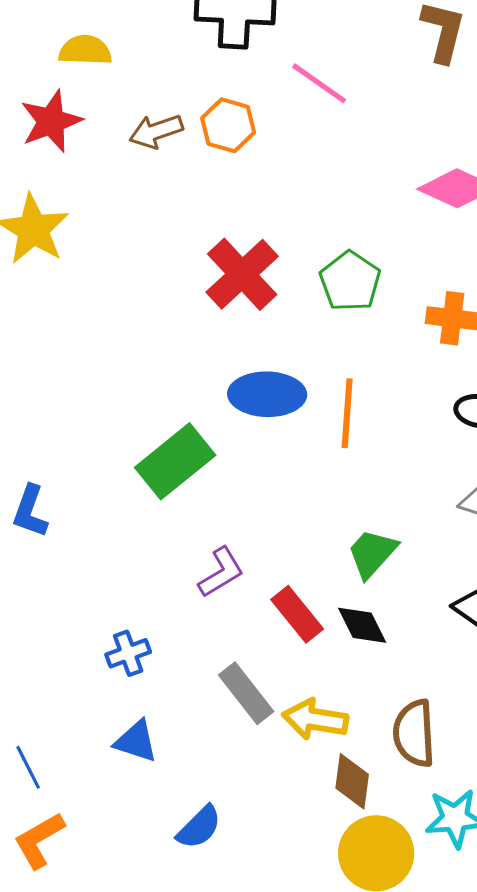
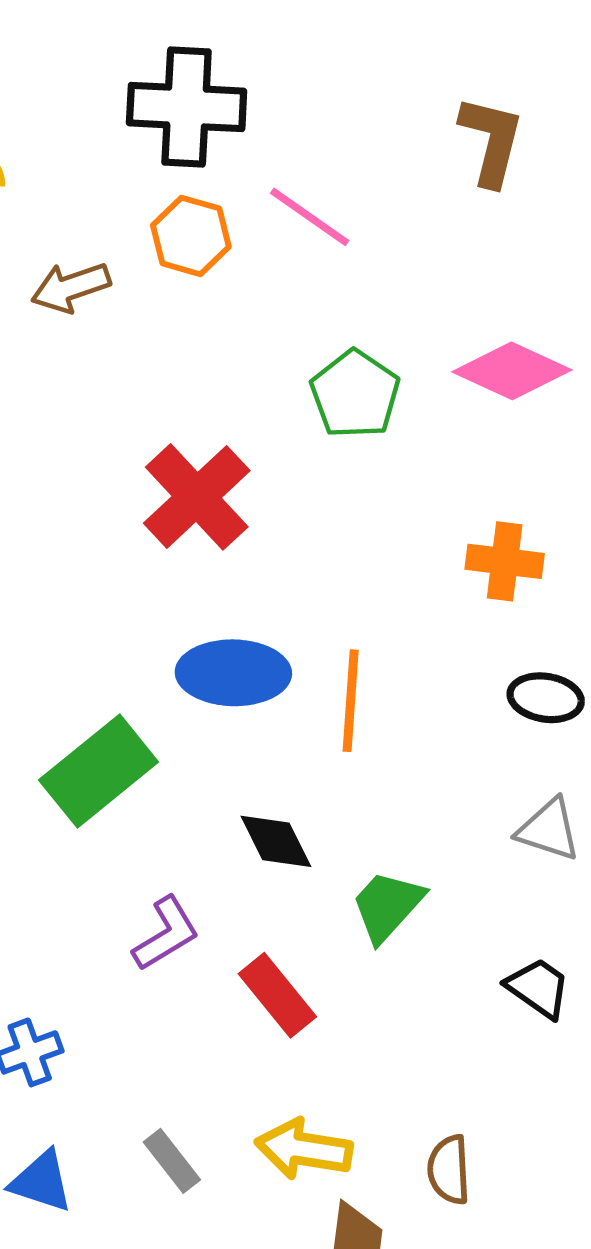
orange hexagon: (228, 125) -> (191, 236), moved
green pentagon: (350, 281) -> (355, 394), moved
black diamond: (362, 625) -> (276, 841), moved
gray rectangle: (246, 693) -> (172, 1161), moved, size x0.7
brown semicircle: (414, 733) -> (449, 1170), size x0.7

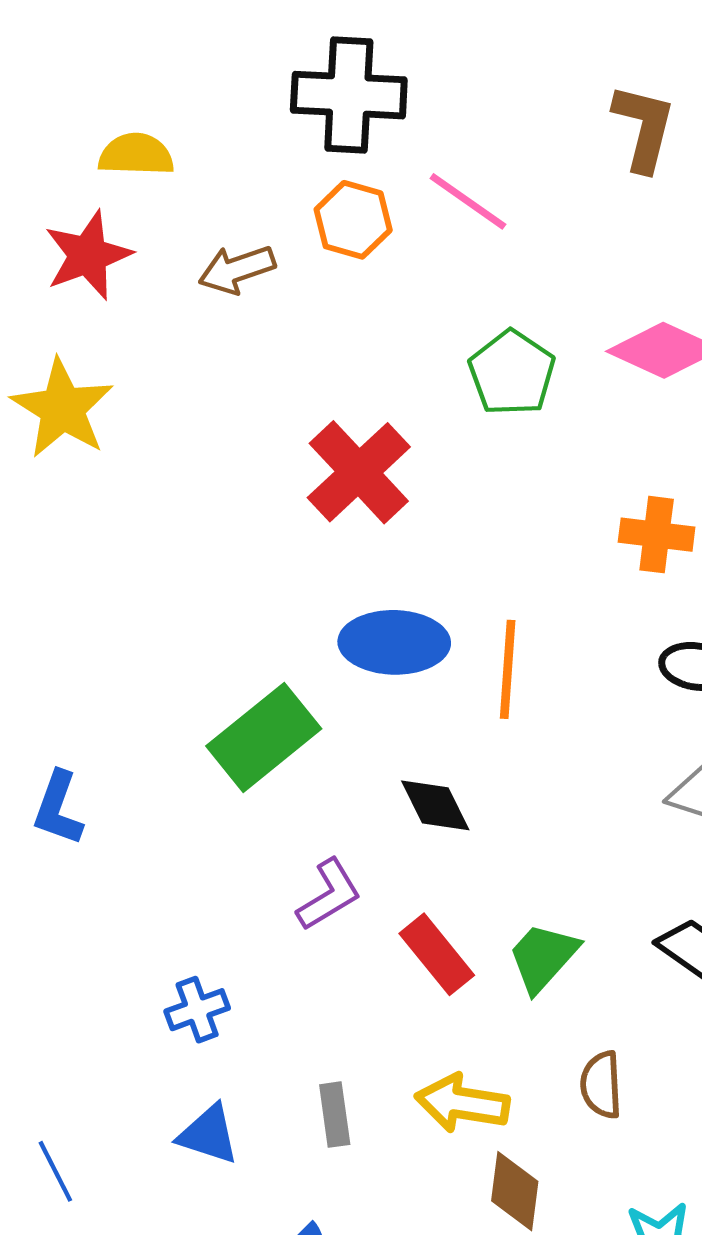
green trapezoid: (387, 906) -> (543, 957), moved
gray rectangle: (172, 1161) -> (335, 1115), turned 30
brown semicircle: (449, 1170) -> (601, 1085), moved

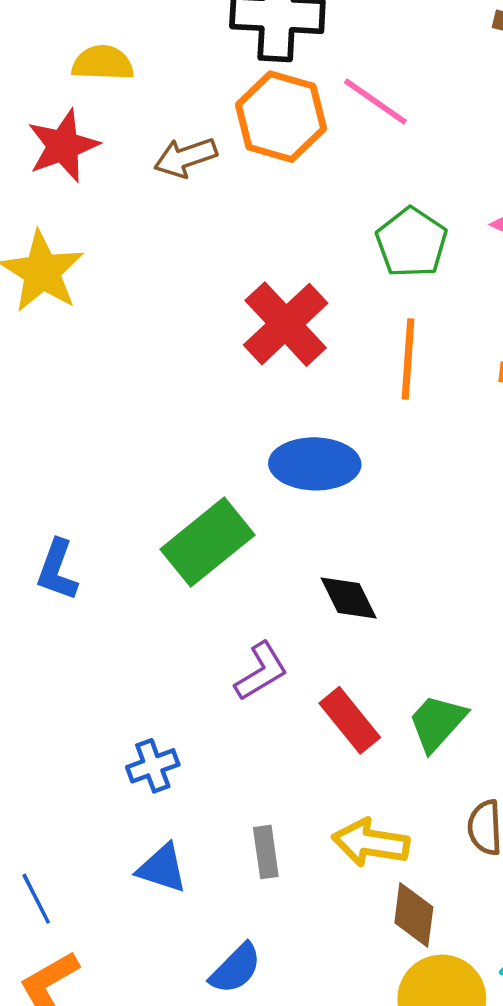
orange hexagon: (353, 220) -> (281, 117), size x1.4
orange line: (508, 669) -> (408, 359), moved
blue L-shape: (58, 808) -> (57, 570), moved

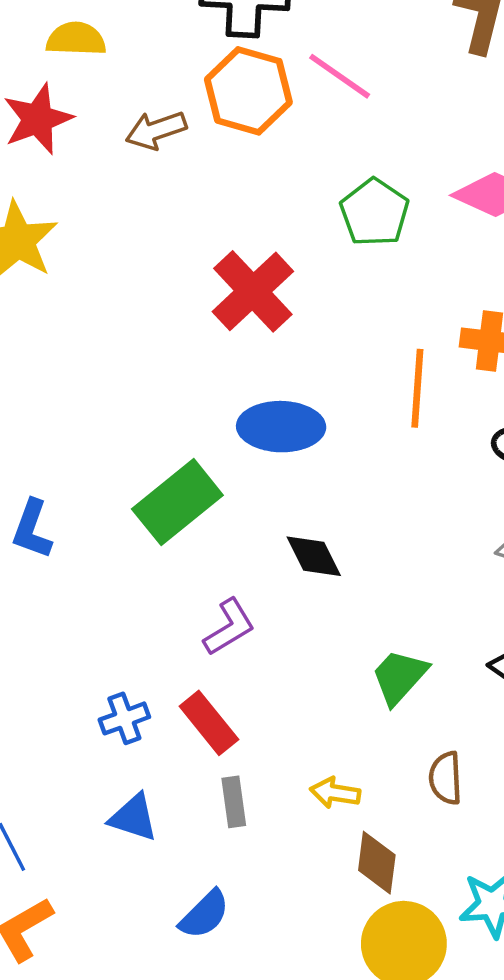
orange line: (408, 359) -> (417, 388), moved
red rectangle: (350, 720) -> (209, 723), moved
yellow arrow: (371, 843) -> (335, 793), size x0.7

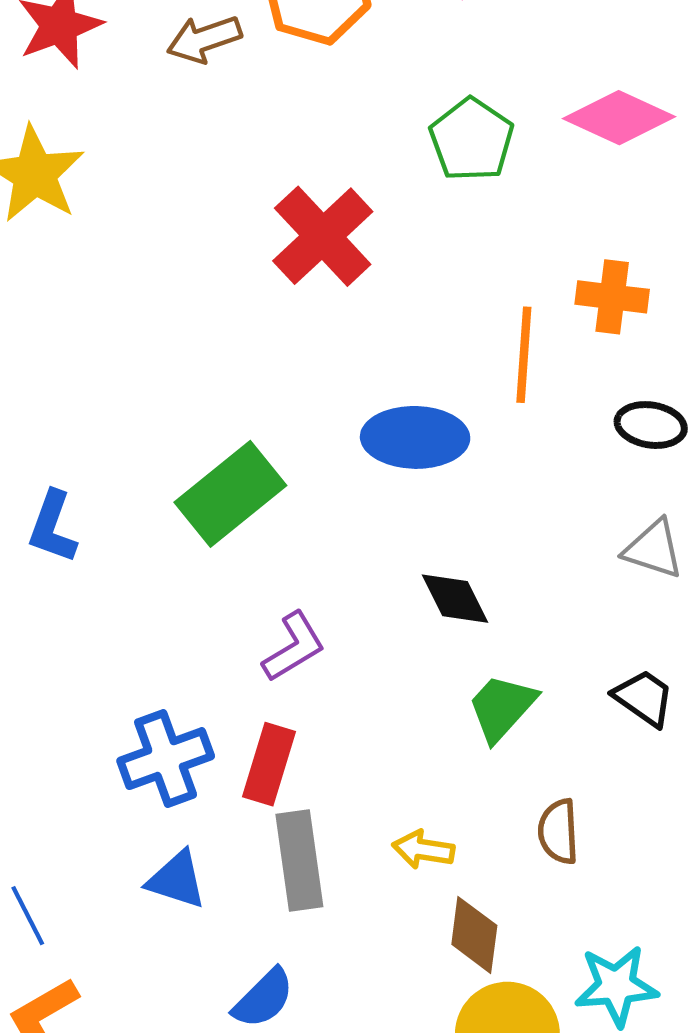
blue ellipse: (281, 427) -> (415, 437), moved
black diamond: (314, 556) -> (455, 599), moved
blue cross: (124, 718) -> (166, 759), size x1.5
red rectangle: (209, 723) -> (269, 764), turned 56
gray rectangle: (234, 802) -> (299, 861), size x1.6

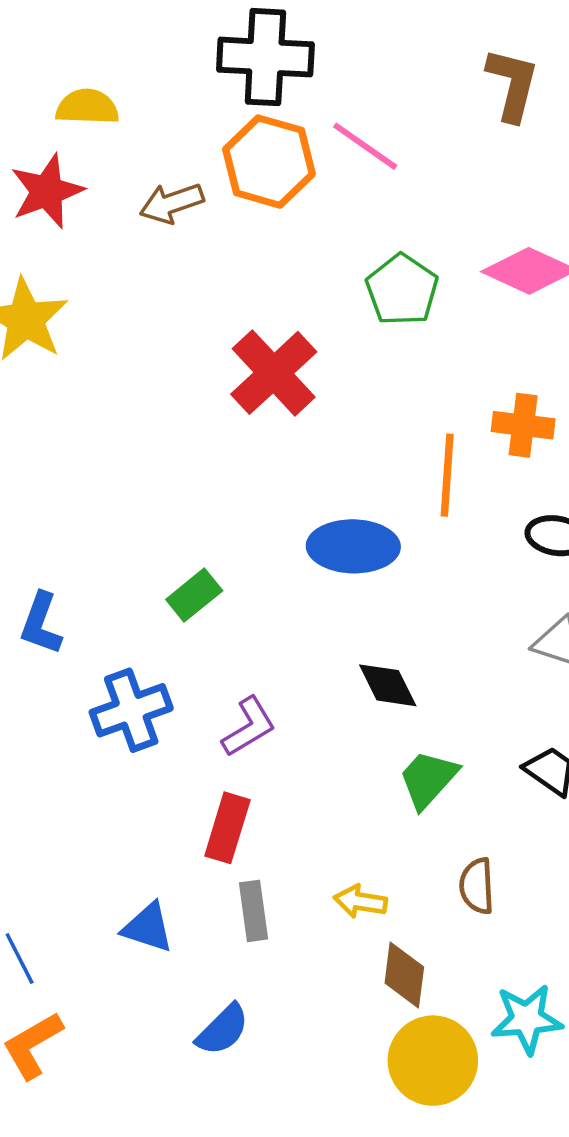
green rectangle: (230, 494) -> (194, 595), size x0.6
blue cross: (166, 759) -> (131, 710), moved
gray rectangle: (299, 861) -> (254, 911), size x0.7

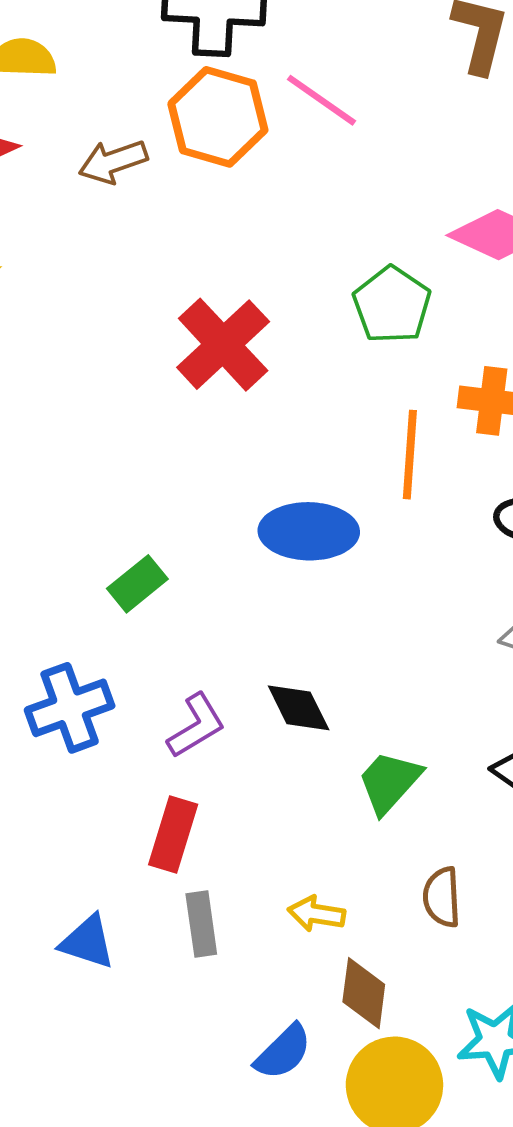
green pentagon: (402, 290) -> (392, 305), moved
black diamond: (388, 685) -> (299, 708), moved
blue semicircle: (223, 1030) -> (283, 1052), moved

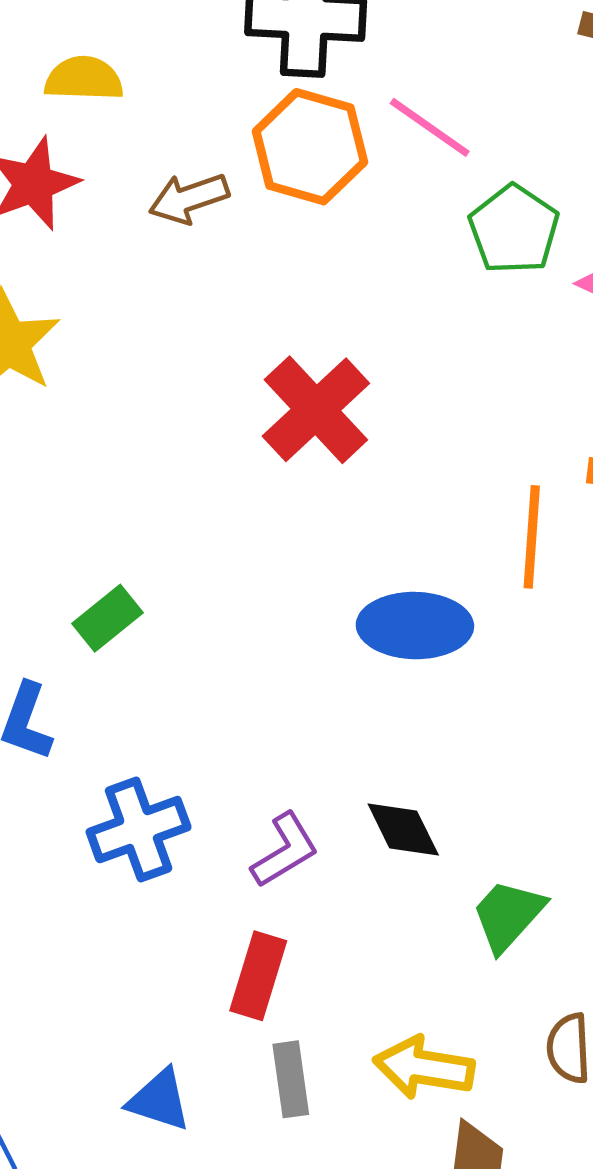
green pentagon: (392, 305) -> (514, 229), moved
green rectangle: (137, 584) -> (108, 618), moved
yellow arrow: (316, 914) -> (424, 1067), size x1.5

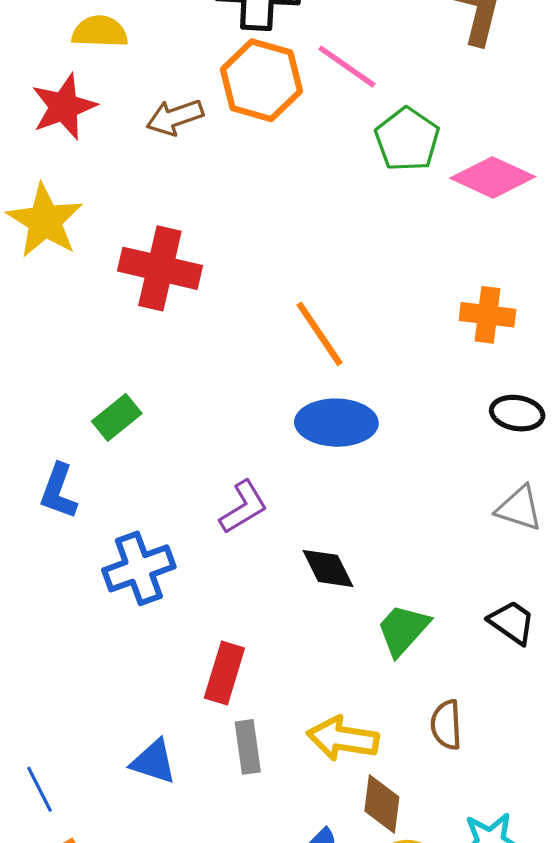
red cross: (316, 410) -> (160, 268), moved, turned -34
orange line: (532, 537) -> (320, 334), moved, turned -38
purple L-shape: (285, 850) -> (243, 507), moved

